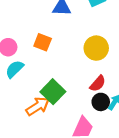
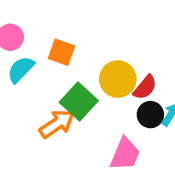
orange square: (43, 42) -> (61, 52), moved
yellow circle: (96, 48) -> (118, 79), moved

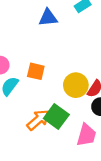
green square: (79, 101) -> (56, 117), moved

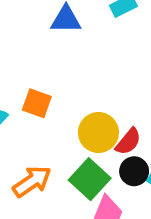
green square: (56, 117) -> (90, 179), moved

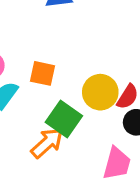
green square: (90, 179) -> (64, 119), moved

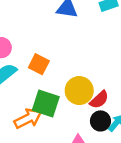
green square: (64, 119) -> (46, 103), turned -32

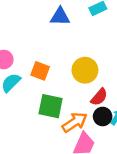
yellow circle: (79, 91) -> (85, 70), moved
orange arrow: (28, 118) -> (75, 122), moved

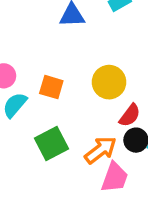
green square: (51, 106) -> (52, 143), moved, turned -35

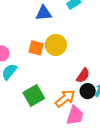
yellow circle: (109, 82) -> (56, 45), moved
orange square: (51, 87) -> (36, 48), moved

